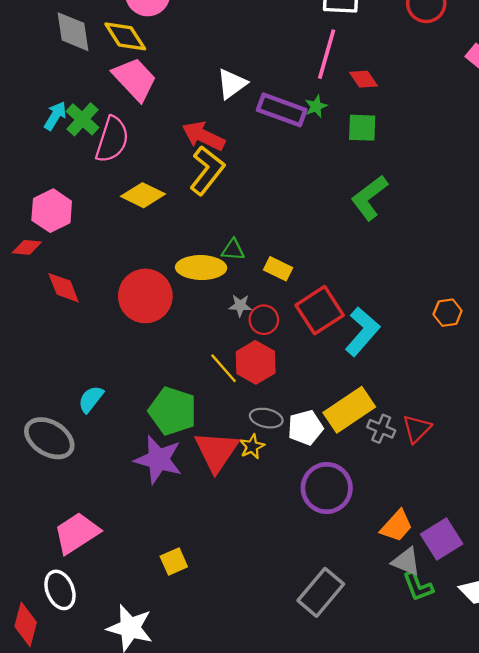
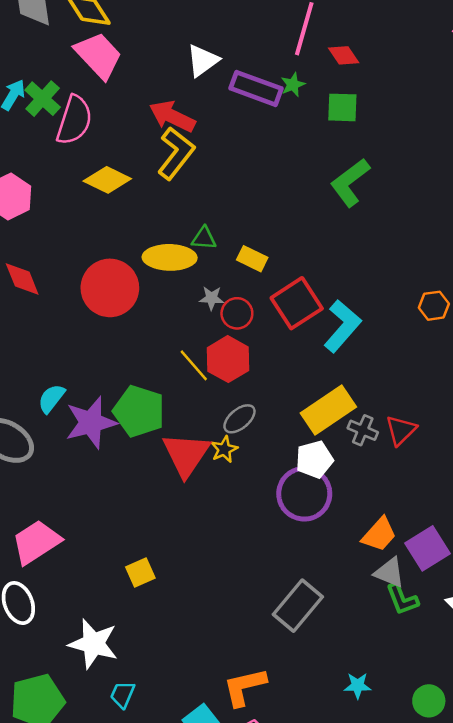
gray ellipse: (266, 418) -> (239, 419), turned -52
white pentagon: (305, 428) -> (314, 459), moved
purple star: (158, 460) -> (91, 423), moved, turned -30

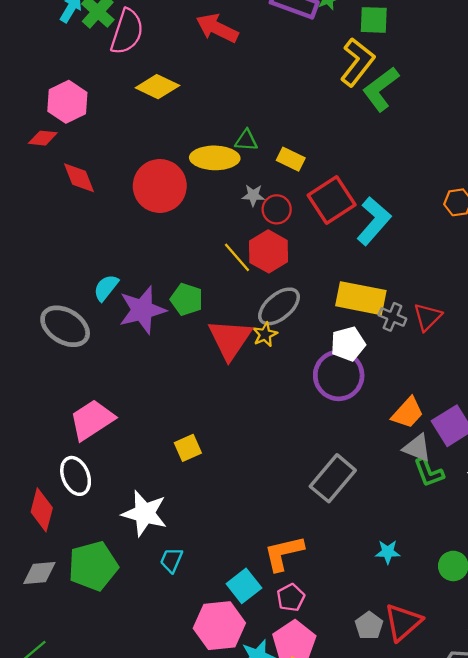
yellow L-shape: (176, 153) -> (357, 62), moved
yellow rectangle: (328, 410) -> (361, 298), turned 45
green pentagon: (139, 411) -> (187, 299), size x0.7
gray ellipse: (239, 419) -> (279, 306), size x1.4

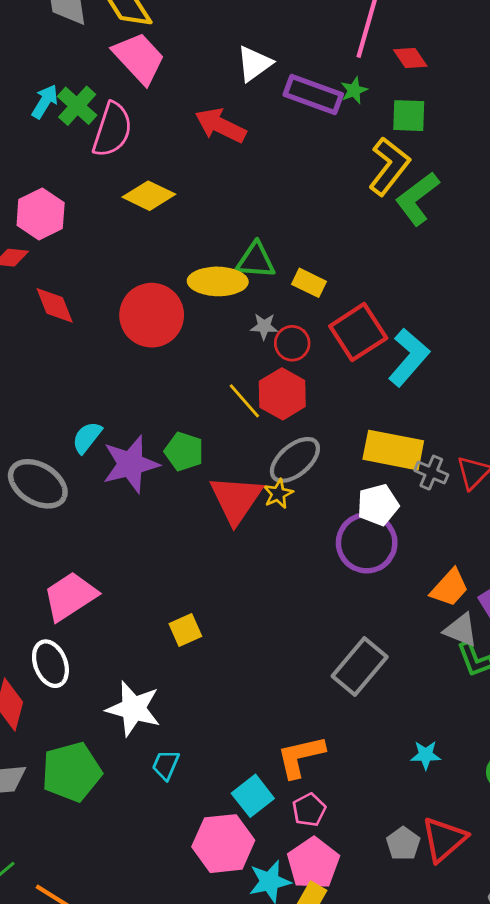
green triangle: (246, 140) -> (256, 260), size x1.4

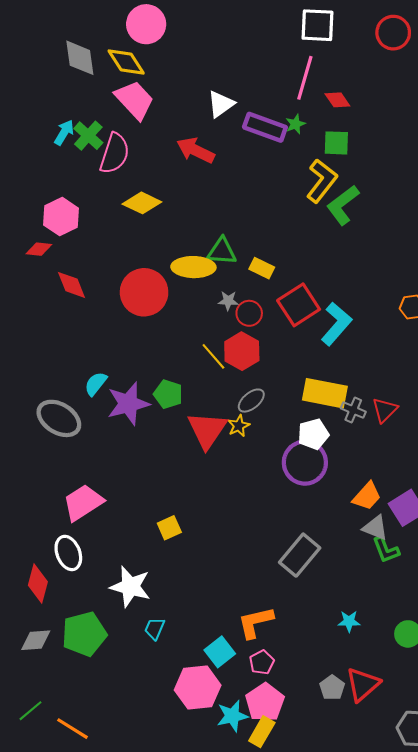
gray ellipse: (295, 460) -> (251, 401), size x0.7

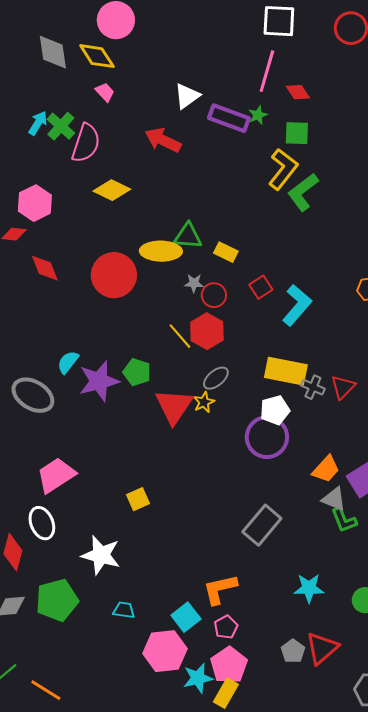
pink trapezoid: (135, 100) -> (105, 92), size x0.5
red square: (299, 305) -> (261, 287), size x0.6
cyan star: (349, 621) -> (309, 588), size x1.4
cyan trapezoid: (155, 629) -> (124, 610), moved, turned 75

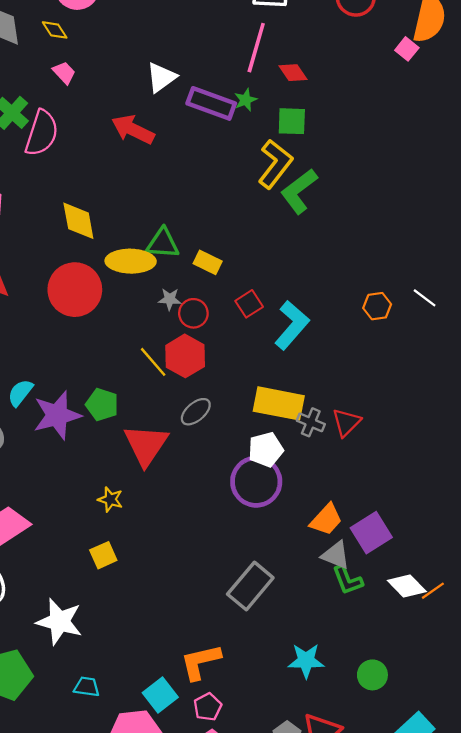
yellow diamond: (97, 56) -> (55, 30), size x0.6
yellow diamond: (112, 190) -> (78, 221), moved, turned 54
yellow star: (204, 402) -> (110, 499), moved, turned -30

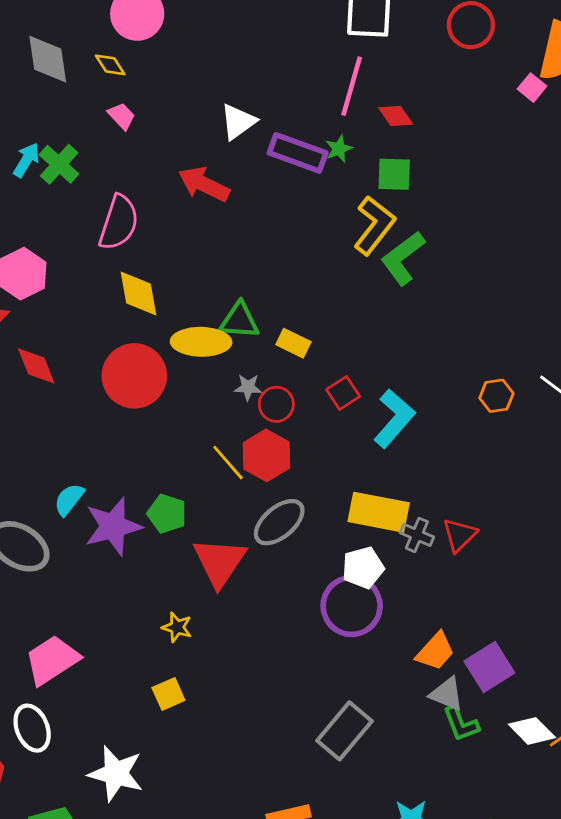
pink semicircle: (42, 133) -> (119, 223), moved
gray ellipse: (196, 412) -> (279, 522), size x1.4

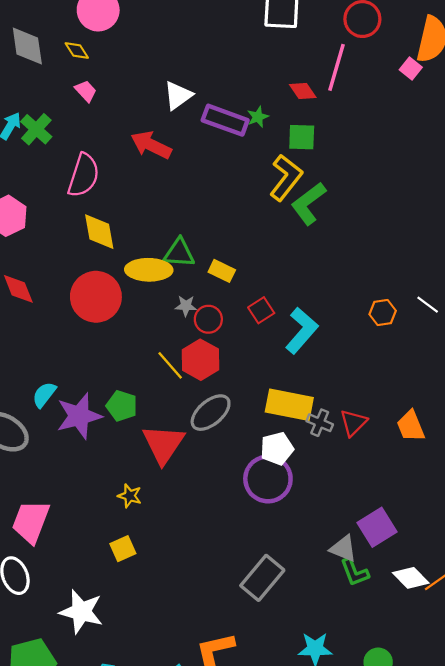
pink line: (352, 86) -> (337, 67), moved
orange trapezoid: (435, 651) -> (411, 426), moved, turned 116
pink trapezoid: (52, 660) -> (31, 522), turned -36

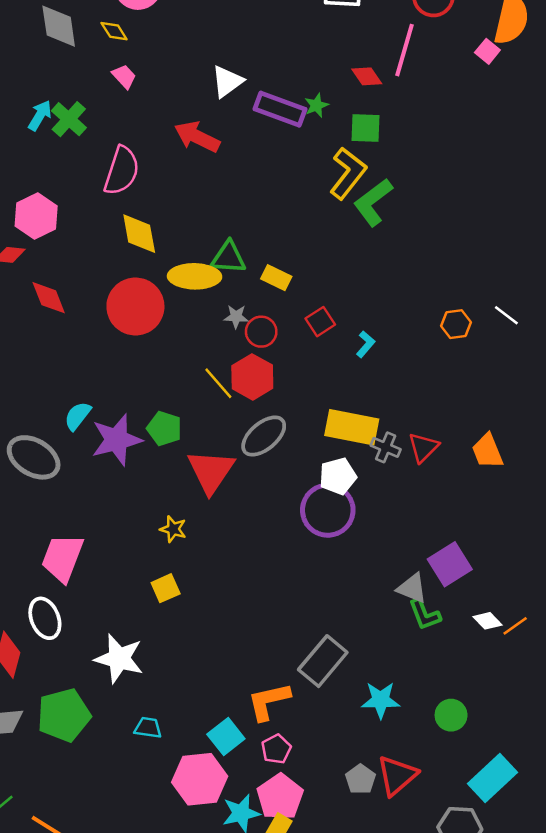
cyan L-shape: (302, 330) -> (366, 344), size x0.5
gray rectangle: (262, 578) -> (323, 661), moved
white diamond: (411, 578) -> (487, 621), size x0.7

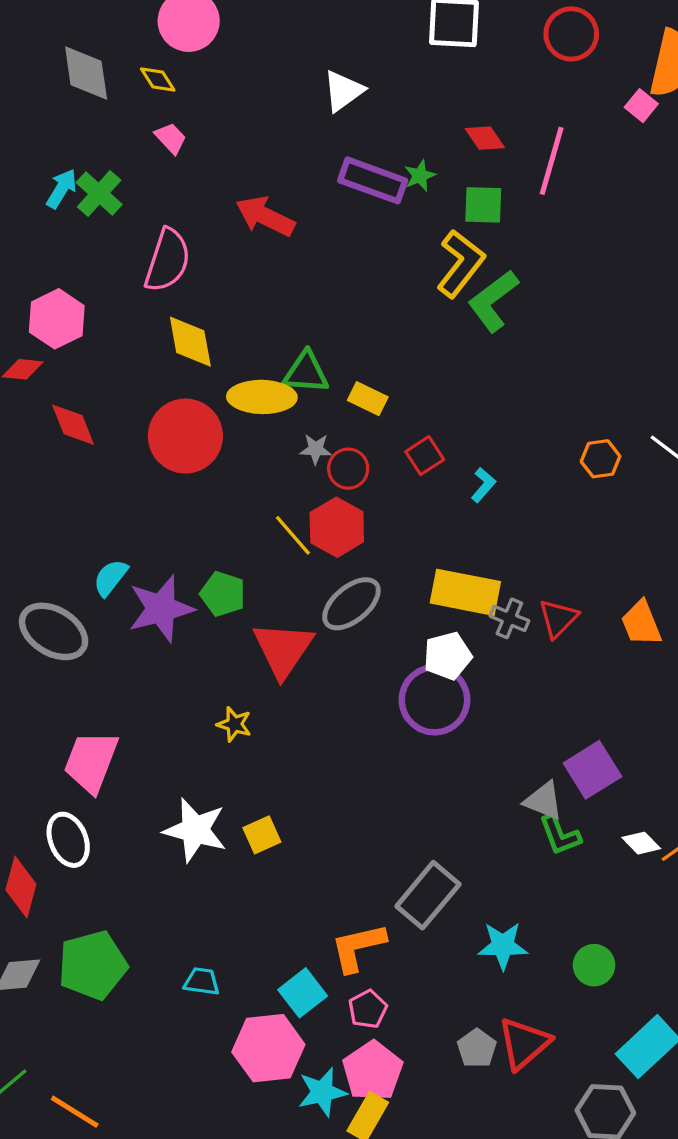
pink line: (404, 50) -> (552, 161), moved
white triangle: (227, 81) -> (343, 91), moved
yellow square: (166, 588) -> (262, 835), moved
white star: (119, 659) -> (195, 830), moved

